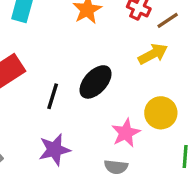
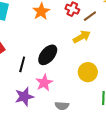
pink star: (126, 133) -> (44, 83), moved

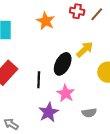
yellow arrow: (82, 37) -> (85, 49), moved

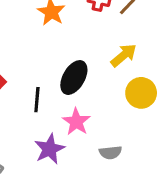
yellow arrow: (85, 49) -> (124, 55), moved

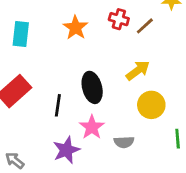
black ellipse: (74, 78) -> (92, 87), turned -48
gray semicircle: (110, 152) -> (124, 142), moved

